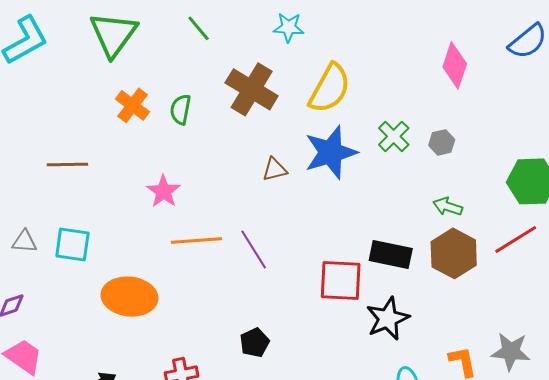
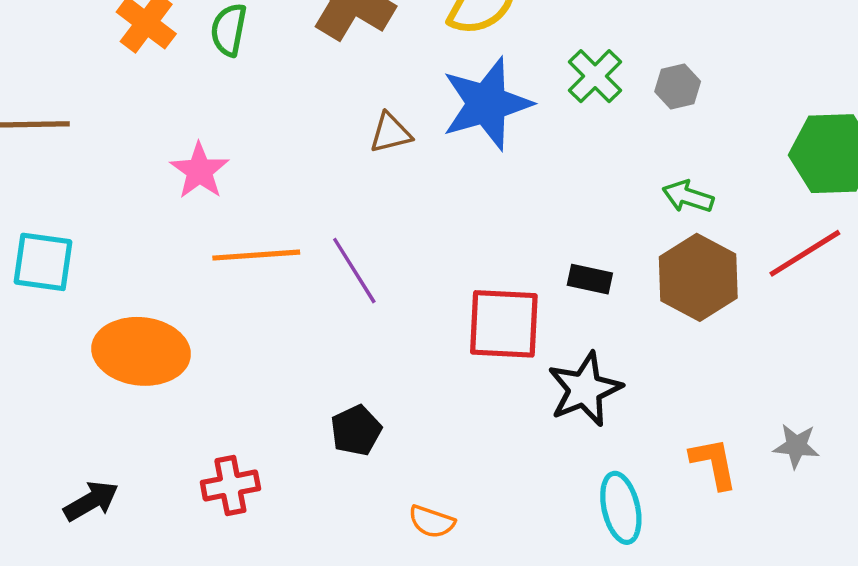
black rectangle: (391, 254) -> (590, 279), size x0.6
gray star: (511, 352) -> (796, 446), size x0.7

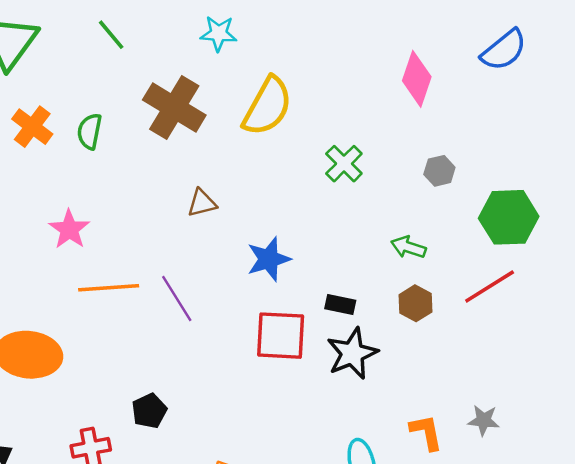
gray hexagon: (678, 87) -> (439, 171), moved
blue star: (487, 104) -> (269, 259), moved, size x0.7
brown hexagon: (698, 277) -> (416, 303), size x0.6
black star: (585, 389) -> (352, 353), moved
black pentagon: (356, 430) -> (149, 411), moved

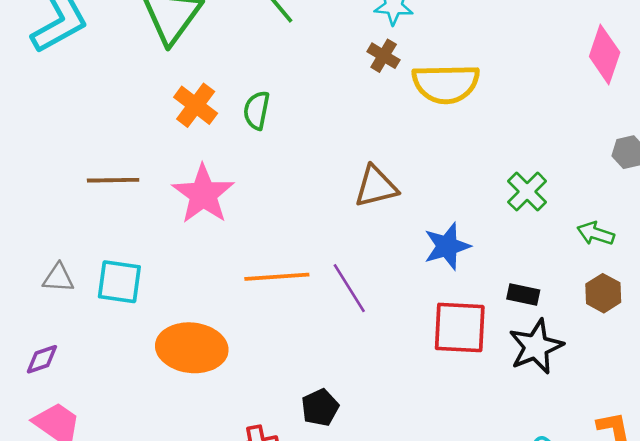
yellow semicircle: (267, 106) -> (446, 84), turned 60
brown cross: (174, 107) -> (384, 56), moved, size x0.5
green cross: (344, 164) -> (527, 192), moved
brown triangle: (202, 203) -> (376, 187), size x1.4
pink star: (69, 229) -> (203, 194), moved, size x1.4

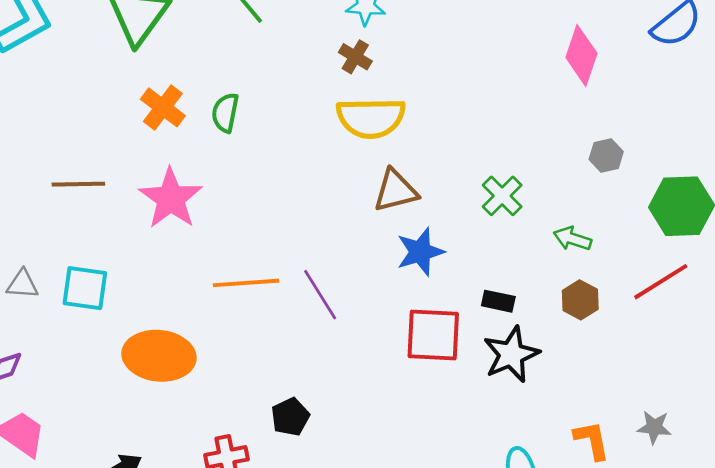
yellow semicircle: (446, 84) -> (371, 118), moved
brown triangle: (376, 187) -> (396, 191), moved

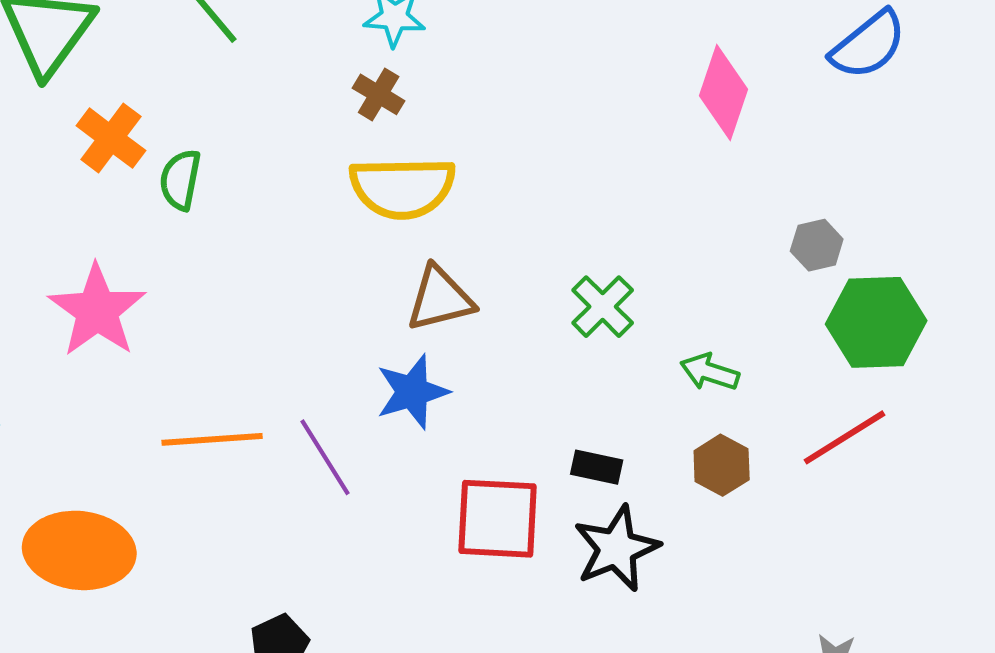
orange cross: (163, 107) -> (111, 138), moved
gray hexagon: (606, 156) -> (817, 245), moved
blue star: (420, 252) -> (412, 392), moved

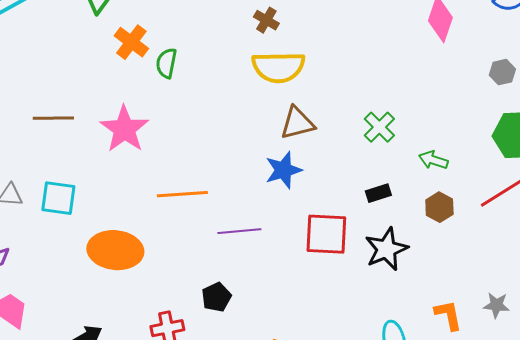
gray hexagon: (817, 245) -> (502, 72), moved
purple line: (325, 457) -> (239, 231), moved, turned -63
black rectangle: (597, 467) -> (378, 193), moved, turned -30

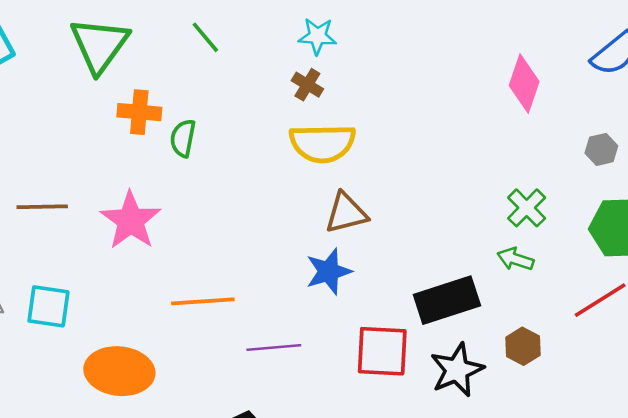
orange cross: (131, 42) -> (139, 112), turned -32
green cross: (379, 127) -> (527, 208), moved
black rectangle: (378, 193) -> (447, 300), size x2.0
brown hexagon: (439, 207) -> (523, 346), moved

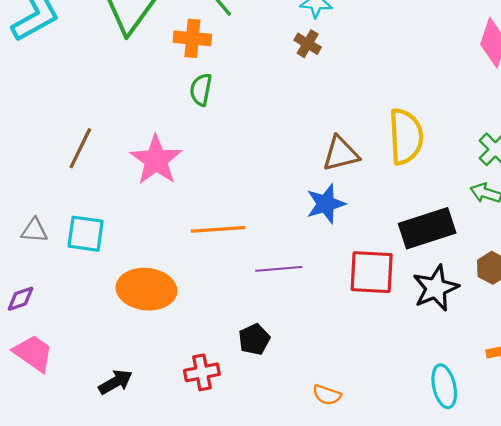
orange cross: (139, 112) -> (192, 38), moved
yellow semicircle: (322, 143) -> (406, 137), moved, turned -92
brown line: (42, 207) -> (80, 148), turned -63

